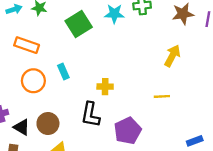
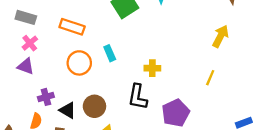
yellow line: (162, 96) -> (210, 78), turned -63

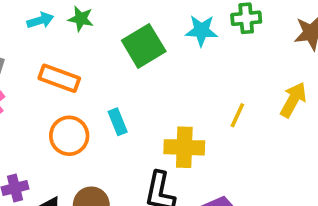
yellow cross: (152, 68) -> (184, 147), size x1.5
yellow line: (210, 78) -> (237, 115), moved

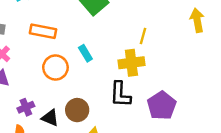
yellow arrow: (293, 100) -> (197, 20), turned -30
yellow line: (237, 115) -> (143, 36), moved

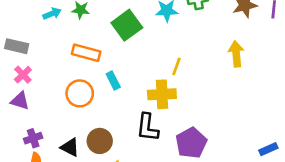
orange rectangle: (43, 31) -> (86, 53), moved
purple cross: (26, 107) -> (33, 138), moved

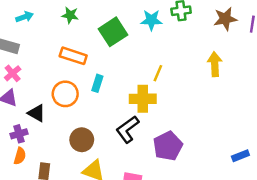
cyan arrow: (52, 14) -> (25, 17), moved
cyan rectangle: (113, 80) -> (97, 83), turned 42
black L-shape: (148, 127) -> (127, 129), turned 44
black triangle: (70, 147) -> (37, 113), moved

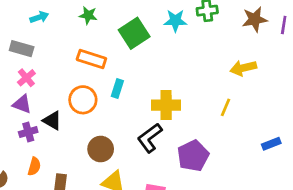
yellow arrow: (215, 64) -> (243, 68), turned -100
yellow line: (158, 73) -> (226, 107), moved
purple cross: (19, 134) -> (28, 132), moved
blue rectangle: (240, 156) -> (271, 144), moved

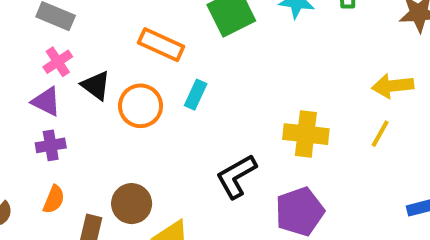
yellow cross: (166, 105) -> (306, 134), moved
yellow line: (226, 107) -> (380, 134), moved
black triangle: (52, 120) -> (96, 85), moved
brown circle: (101, 149) -> (132, 204), moved

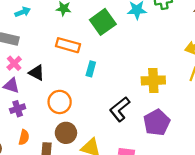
orange circle: (141, 106) -> (60, 102), moved

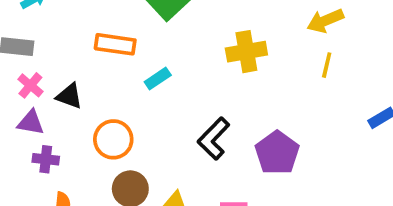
cyan rectangle: (91, 69) -> (158, 79), turned 48
yellow cross: (153, 80) -> (246, 52), moved
purple cross: (18, 109) -> (46, 159), turned 32

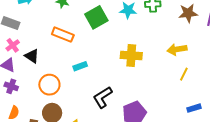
yellow line: (327, 65) -> (184, 74), moved
cyan rectangle: (158, 79) -> (80, 66), moved

